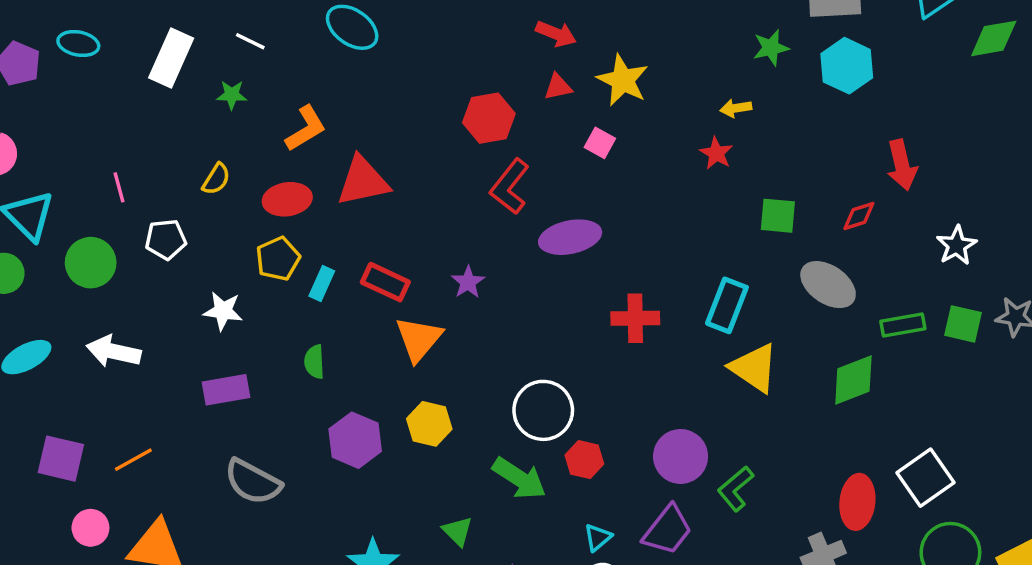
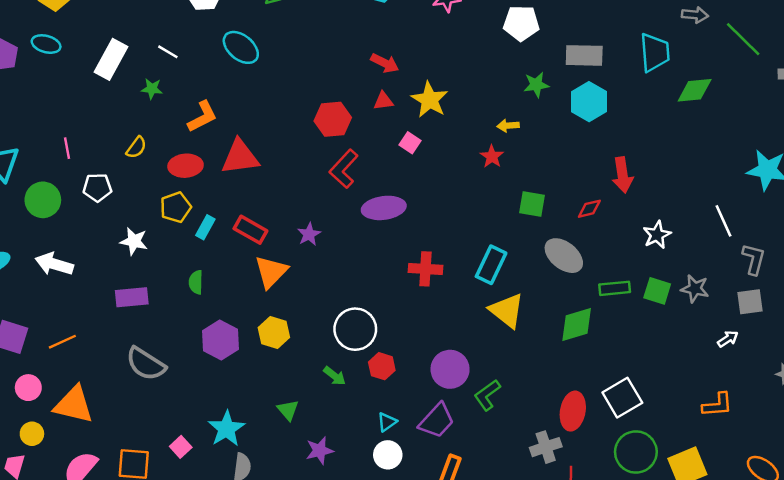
green arrow: (519, 478) -> (335, 376), size x0.6

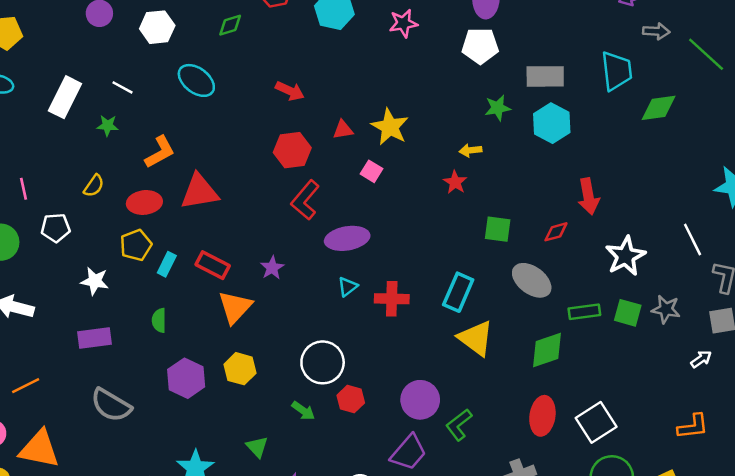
red arrow: (385, 63) -> (290, 91), moved
white star: (657, 235) -> (626, 256), size x1.4
red ellipse: (573, 411) -> (542, 416), moved
cyan triangle: (387, 422) -> (348, 287), moved

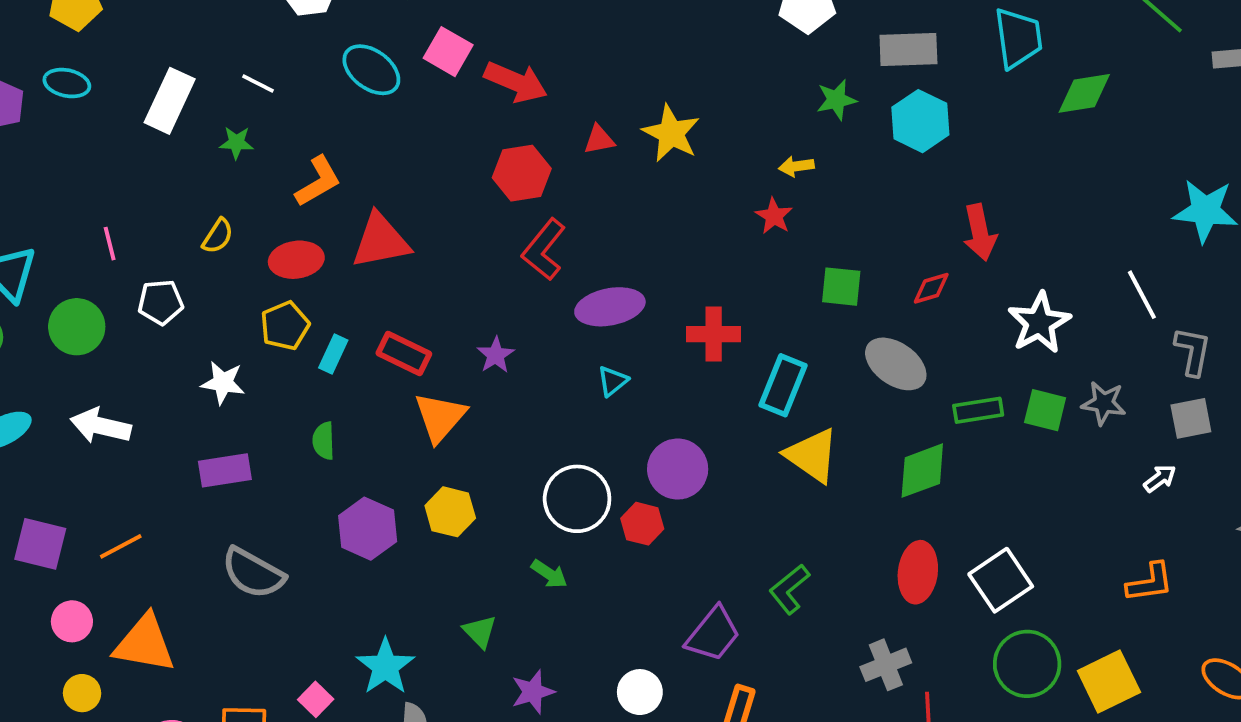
red arrow: (290, 91) -> (516, 82), size x1.4
pink square: (372, 171) -> (448, 52), moved, size x1.4
red cross: (392, 299) -> (714, 334), moved
red hexagon: (351, 399) -> (642, 524), moved
purple circle: (420, 400) -> (678, 469), moved

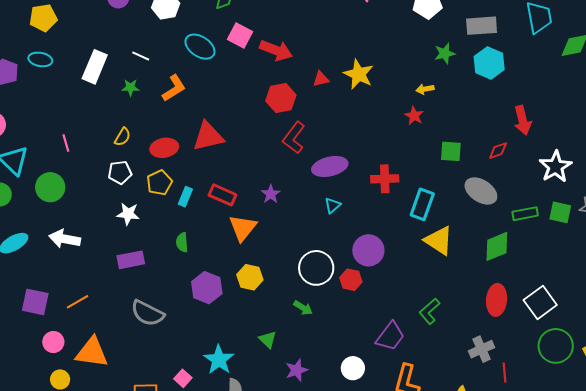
orange L-shape: (318, 181) -> (174, 88), moved
white pentagon: (161, 302) -> (120, 172), moved

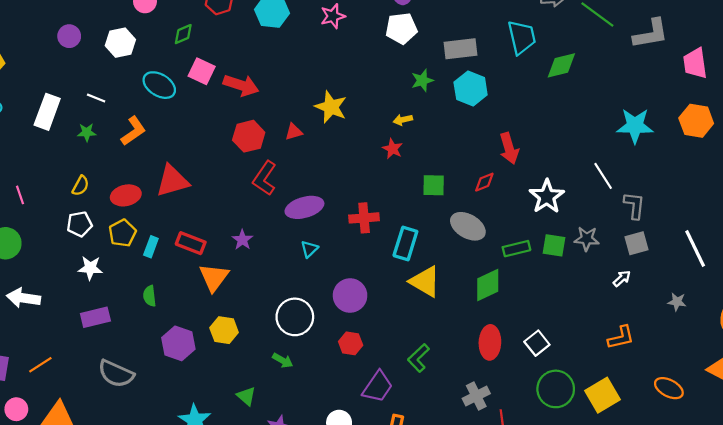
red triangle: (321, 79) -> (294, 132), moved
red hexagon: (351, 280) -> (351, 343), moved
white square: (540, 303) -> (537, 343), size x0.7

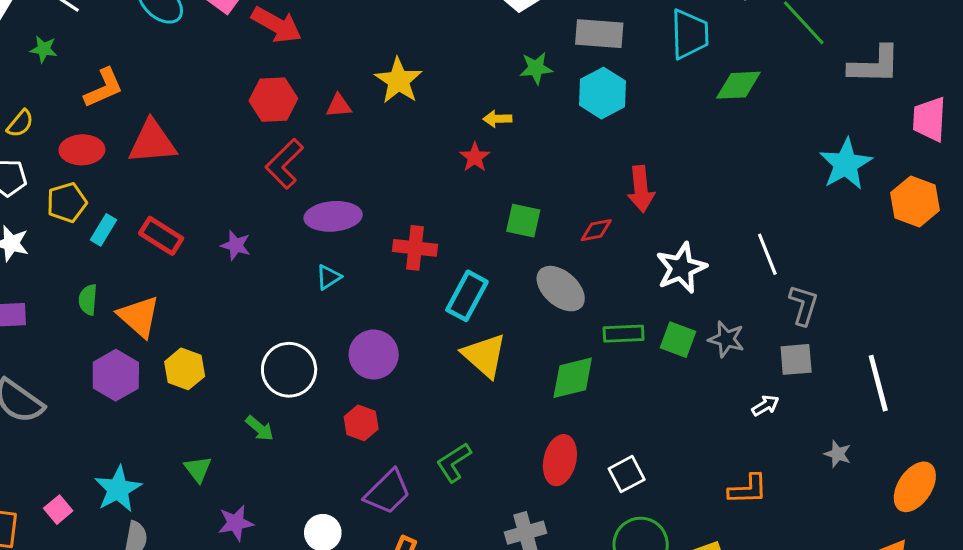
cyan star: (635, 126) -> (846, 164), moved, turned 30
orange L-shape: (133, 131) -> (104, 88), moved
purple star: (242, 240) -> (236, 245), turned -30
orange triangle: (214, 277) -> (139, 316), moved, turned -36

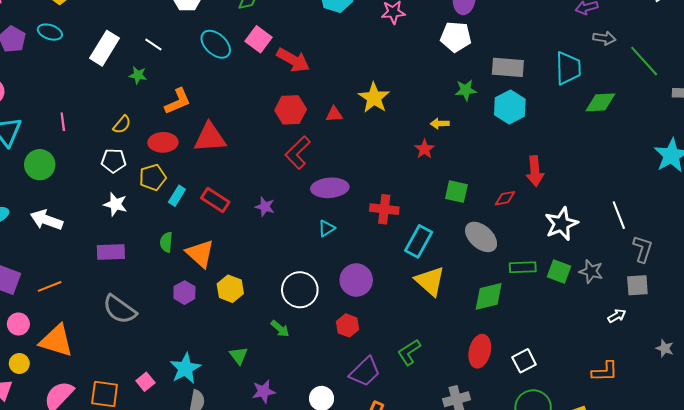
purple hexagon: (116, 375) -> (184, 293), size x0.7

